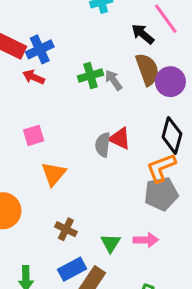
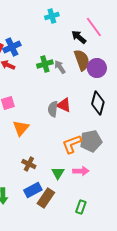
orange L-shape: (161, 168) -> (72, 144), moved

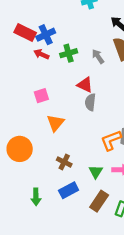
green cross: (45, 64) -> (69, 53), moved
red triangle: (64, 105) -> (85, 85), moved
brown rectangle: (46, 198) -> (99, 201), moved

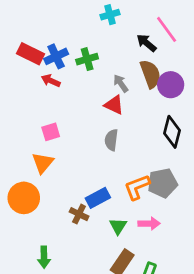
green cross: (69, 53) -> (87, 59), moved
red triangle: (85, 85) -> (114, 105), moved
orange triangle: (56, 123) -> (43, 163), moved
blue rectangle: (69, 190) -> (98, 198), moved

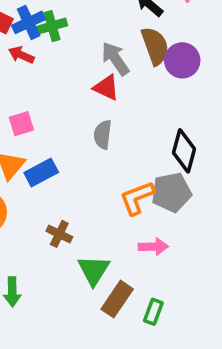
green cross: (87, 59) -> (52, 26), moved
gray arrow: (121, 83) -> (115, 59), size x1.4
black diamond: (172, 132) -> (184, 151), moved
blue rectangle: (98, 198) -> (41, 173), moved
green triangle: (118, 226) -> (94, 270), moved, size x1.4

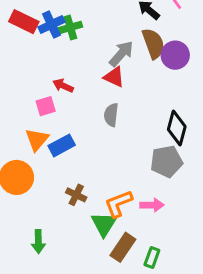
red arrow: (21, 55) -> (63, 86), moved
gray arrow: (115, 59) -> (121, 54), turned 76
orange L-shape: (137, 198) -> (118, 204), moved

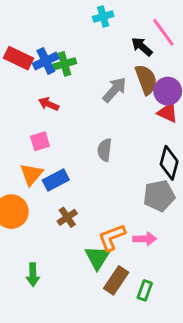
red triangle: (114, 77) -> (168, 113), moved
red arrow: (63, 86) -> (49, 104), moved
brown cross: (76, 195) -> (67, 217), moved, turned 30

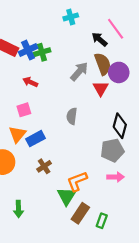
red triangle: (168, 113) -> (101, 88), moved, turned 35
pink arrow: (145, 239) -> (116, 177), moved

